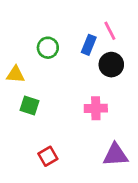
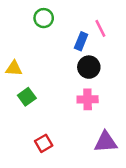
green circle: (48, 48) -> (44, 18), moved
black circle: (111, 65) -> (89, 67), moved
green square: (30, 105) -> (27, 97), turned 36

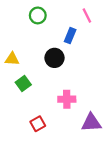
pink line: (100, 28) -> (87, 15), moved
black circle: (89, 67) -> (54, 58), moved
pink cross: (88, 99) -> (67, 99), moved

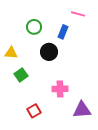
green circle: (38, 15) -> (34, 27), moved
pink line: (87, 15) -> (78, 14), turned -48

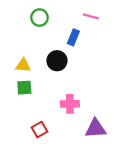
green circle: (34, 27) -> (39, 18), moved
yellow triangle: (11, 53) -> (23, 65), moved
green square: (21, 75) -> (24, 88), turned 32

